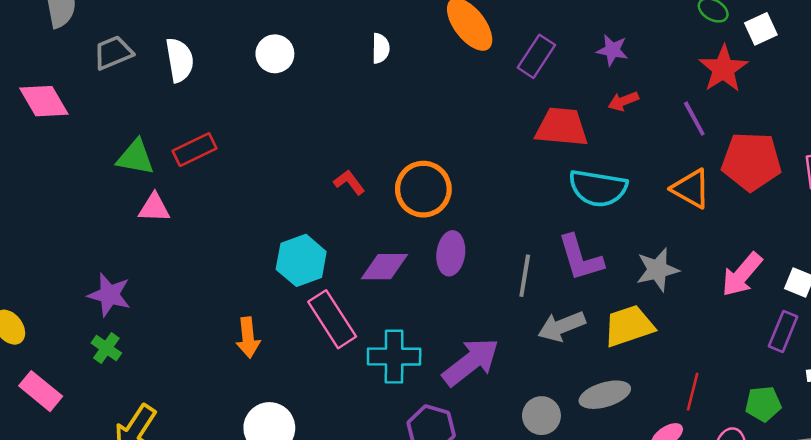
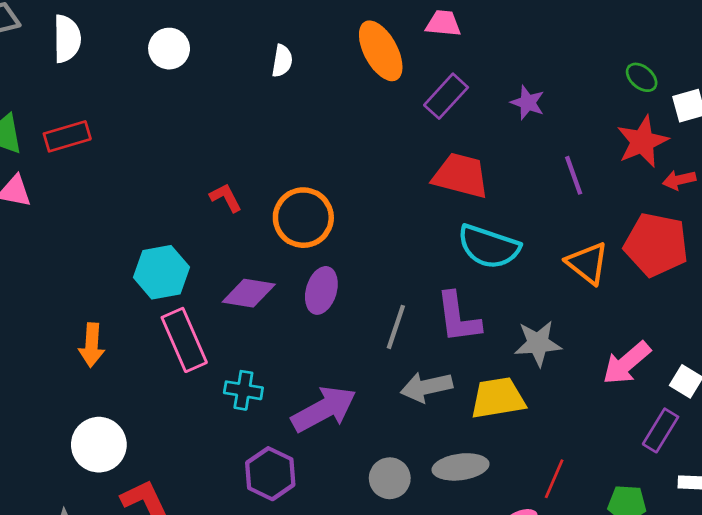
red arrow: (623, 101) -> (679, 180), moved
purple line: (694, 119) -> (574, 175), moved
cyan cross: (394, 357) -> (243, 390), size x0.7

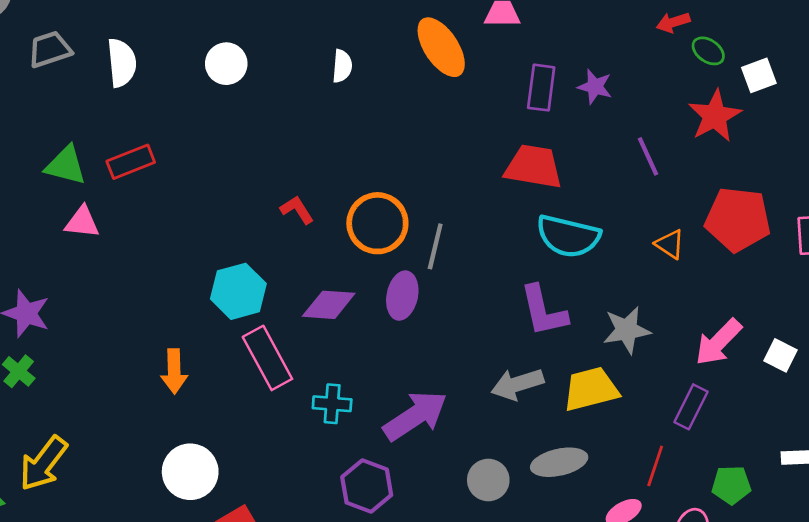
purple rectangle: (446, 96) -> (541, 88), moved, turned -30
red arrow: (679, 180) -> (673, 22), moved
orange triangle: (587, 263) -> (670, 244), size x0.7
gray line: (396, 327) -> (435, 246), moved
purple rectangle: (661, 430) -> (691, 407), moved

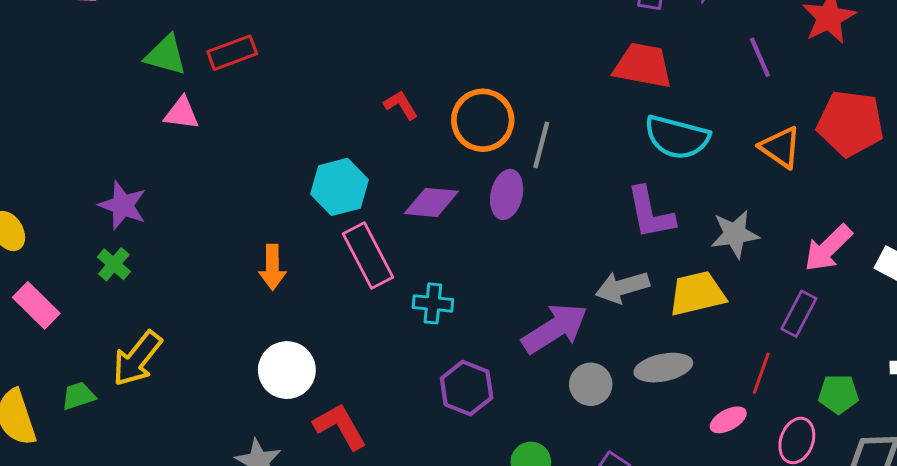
orange triangle: (670, 244) -> (780, 147), size x1.4
purple arrow: (415, 416) -> (555, 328), moved

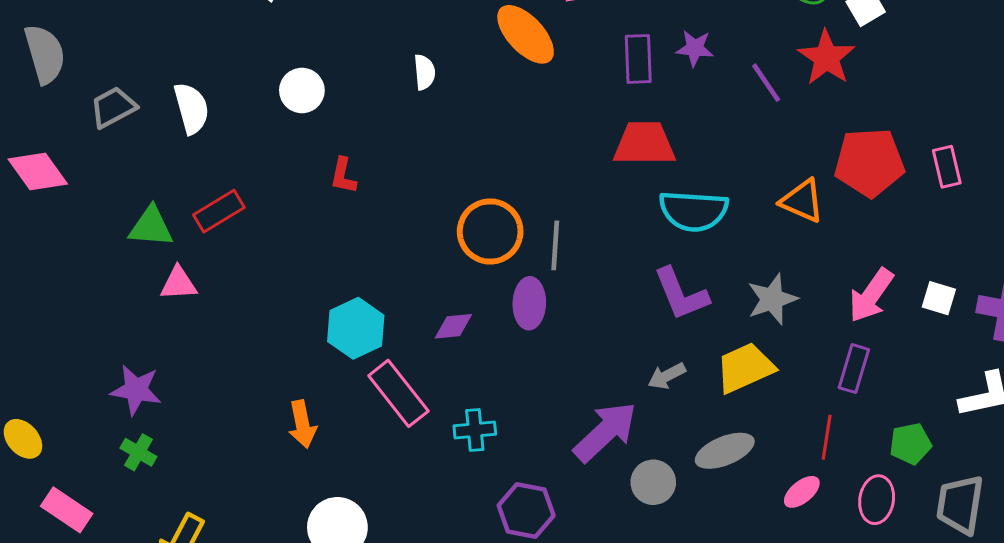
purple line: (760, 57) -> (766, 83), moved
red L-shape: (401, 105) -> (343, 176), moved, turned -126
purple diamond: (431, 202) -> (453, 326), size x0.7
gray arrow: (622, 287) -> (667, 376), size x0.7

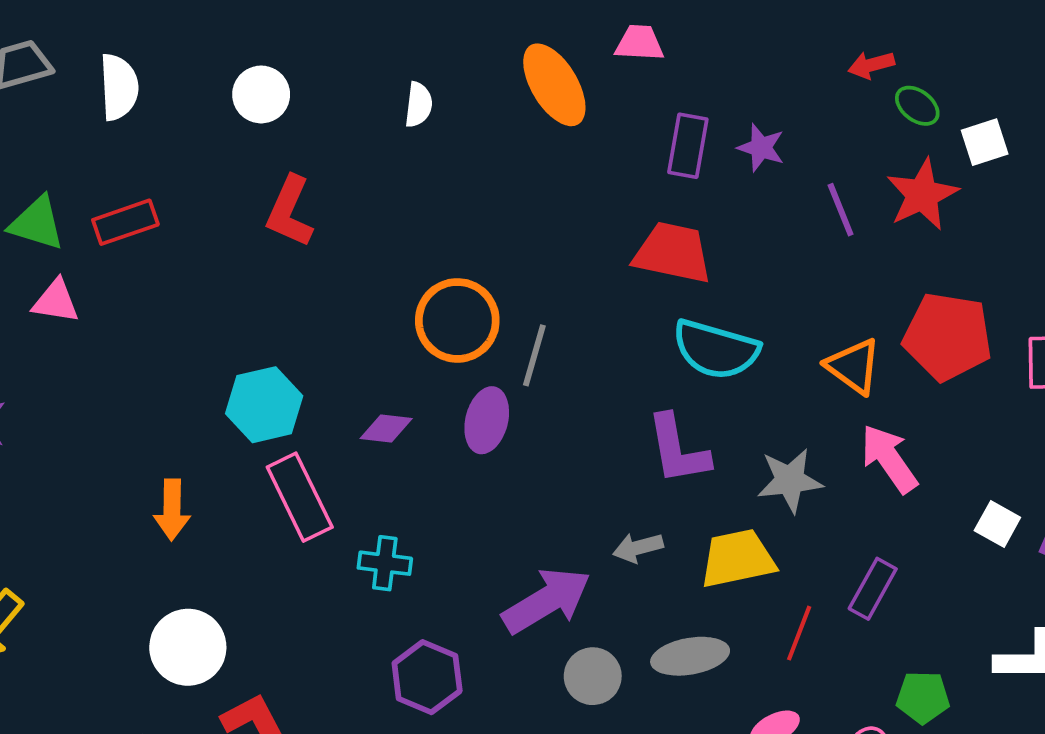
red L-shape: (343, 176) -> (290, 212), size x1.5
pink arrow: (871, 295) -> (889, 459), moved, turned 98
red line: (827, 437) -> (799, 633), moved

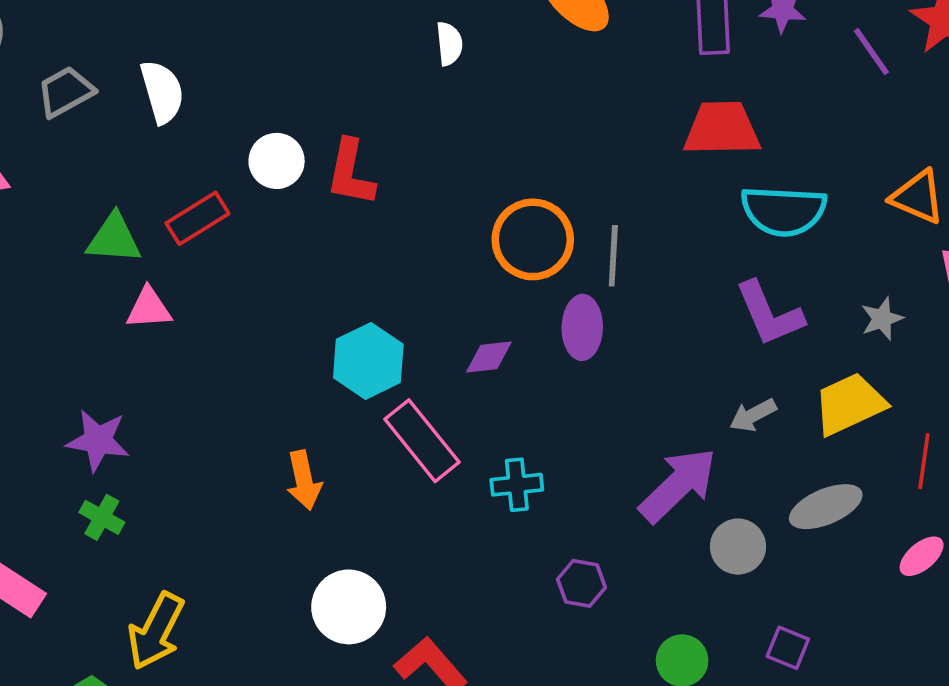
white circle: (261, 94) -> (277, 161), moved
gray star: (790, 480) -> (882, 319), size x0.7
purple hexagon: (427, 677) -> (581, 583), size x0.7

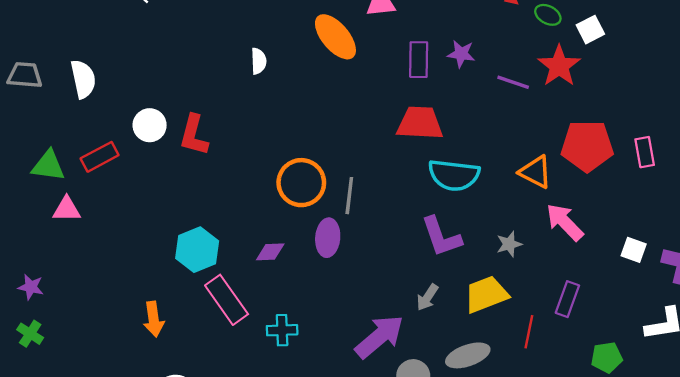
purple line: (871, 51) -> (513, 82), turned -40
gray trapezoid: (65, 92) -> (25, 75), turned 30
gray arrow: (753, 415) -> (427, 297), turned -32
purple star: (98, 440) -> (31, 287), size x0.7

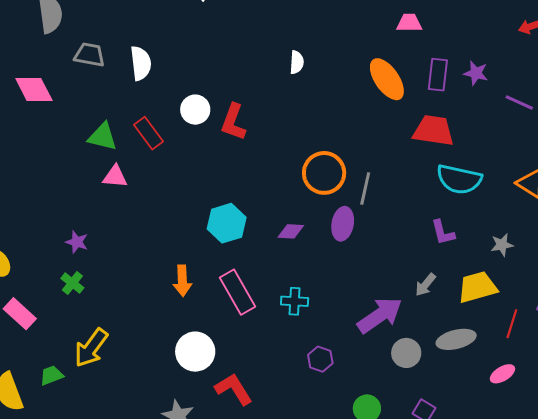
orange ellipse: (335, 37) -> (387, 79), moved
red rectangle: (100, 157) -> (149, 133), turned 76
purple L-shape: (441, 237) -> (443, 233), size x0.7
pink rectangle: (227, 300) -> (237, 292), moved

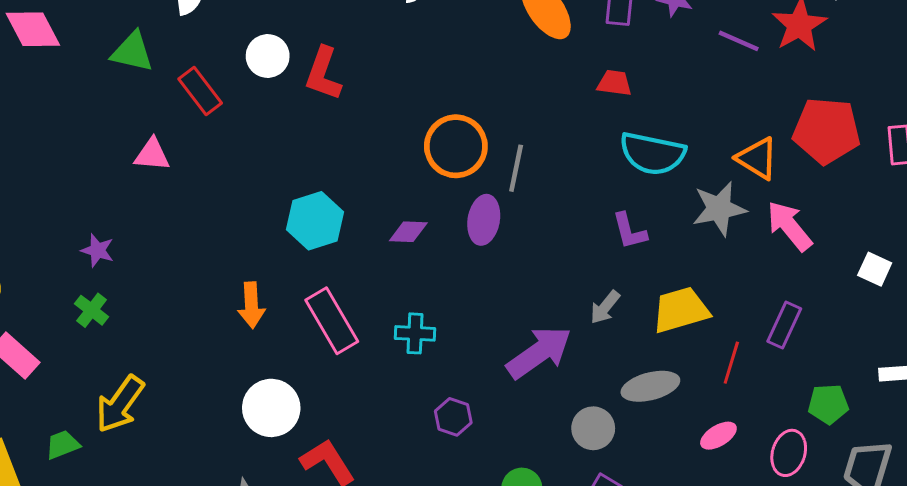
red trapezoid: (434, 131) -> (614, 83), size x0.6
green triangle: (103, 137) -> (132, 52), moved
gray star: (502, 245) -> (719, 209), moved, size x1.6
gray circle: (406, 353) -> (593, 428), moved

